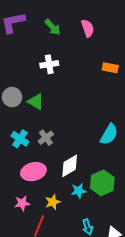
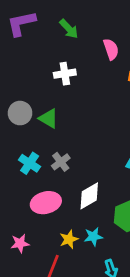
pink semicircle: (88, 28) -> (111, 49), moved
cyan star: (79, 191) -> (93, 237), moved
pink star: (22, 203) -> (20, 243), moved

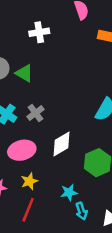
cyan star: (93, 237) -> (69, 192), moved
yellow star: (69, 239) -> (29, 181), moved

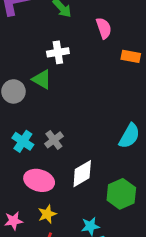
green triangle: (24, 73) -> (42, 79), moved
pink ellipse: (22, 150) -> (39, 180), turned 30

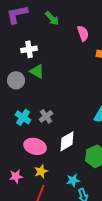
white cross: (58, 52) -> (29, 49), moved

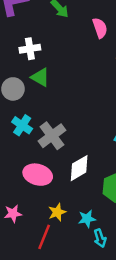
gray cross: (46, 116) -> (52, 136), size x1.5
cyan cross: (23, 117) -> (22, 125), moved
yellow star: (41, 171) -> (57, 212), moved

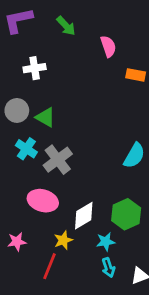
green triangle: (40, 77) -> (45, 117), moved
white diamond: (79, 168) -> (84, 216), moved
cyan star: (87, 219) -> (106, 242), moved

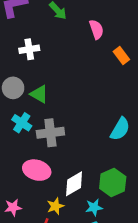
orange rectangle: (136, 75) -> (121, 56), turned 42
gray cross: (58, 160) -> (50, 133), turned 30

